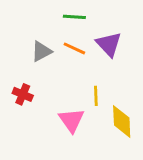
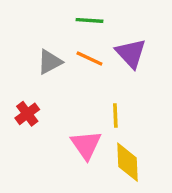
red cross: (23, 94) -> (27, 114), turned 30
yellow diamond: (122, 122) -> (127, 162), moved

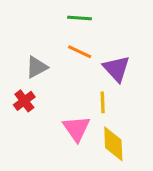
purple triangle: (131, 53) -> (116, 69), moved
gray triangle: (50, 62) -> (37, 67), moved

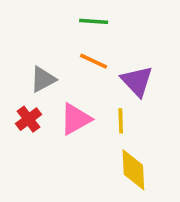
pink triangle: (76, 128) -> (76, 119), moved, turned 36

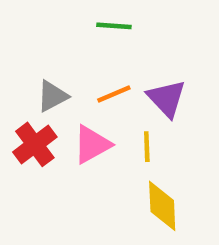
orange line: (94, 61) -> (114, 94), moved, turned -48
red cross: (29, 119) -> (35, 144), size x1.4

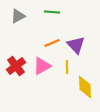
gray triangle: (52, 96) -> (18, 16), moved
yellow diamond: (162, 206) -> (85, 87), moved

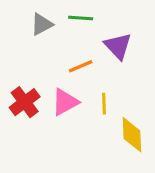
gray triangle: (18, 16) -> (42, 24), moved
purple triangle: (76, 45) -> (118, 46), moved

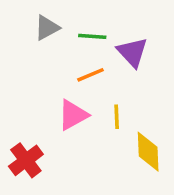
green line: (81, 18) -> (92, 36), moved
red cross: (25, 102) -> (26, 160), moved

